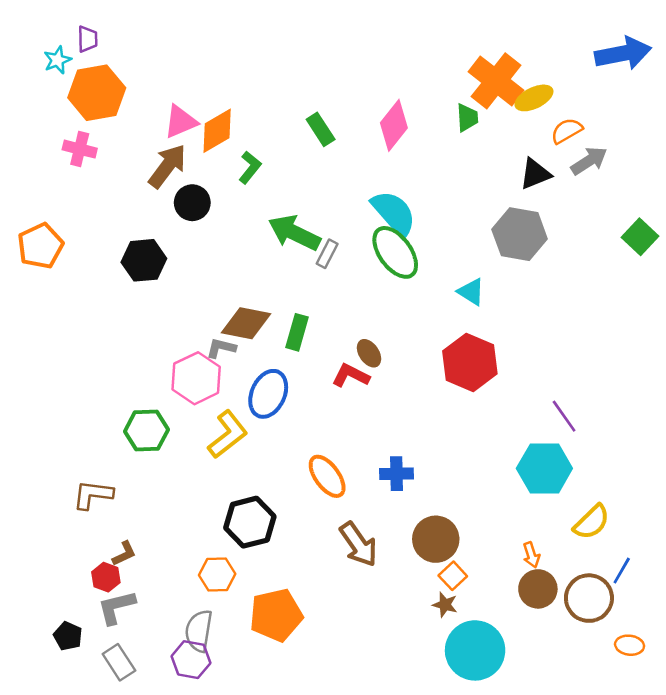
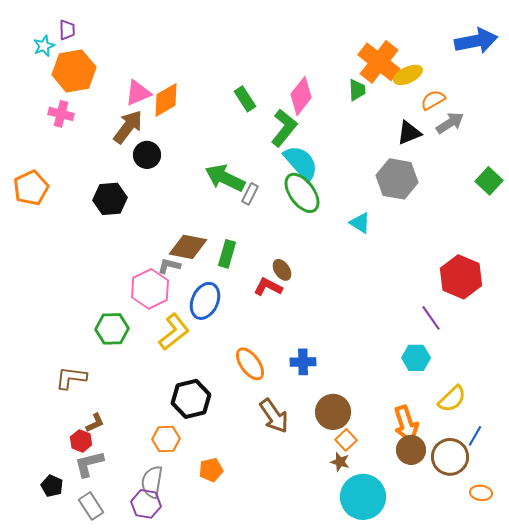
green L-shape: (250, 167) -> (284, 128), moved, size x1.5
red hexagon: (470, 362) -> (461, 277), moved
cyan hexagon: (544, 468) -> (416, 358), size x0.7
orange arrow: (531, 555) -> (406, 424), size x1.8
orange pentagon: (276, 615) -> (211, 470), size x0.6

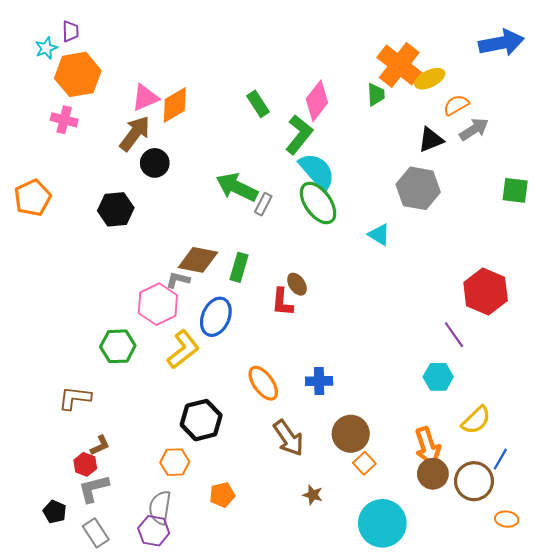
green square: (489, 181) -> (515, 190), turned -36
red L-shape: (268, 287) -> (282, 302), turned -112
brown star: (340, 462) -> (313, 495), moved

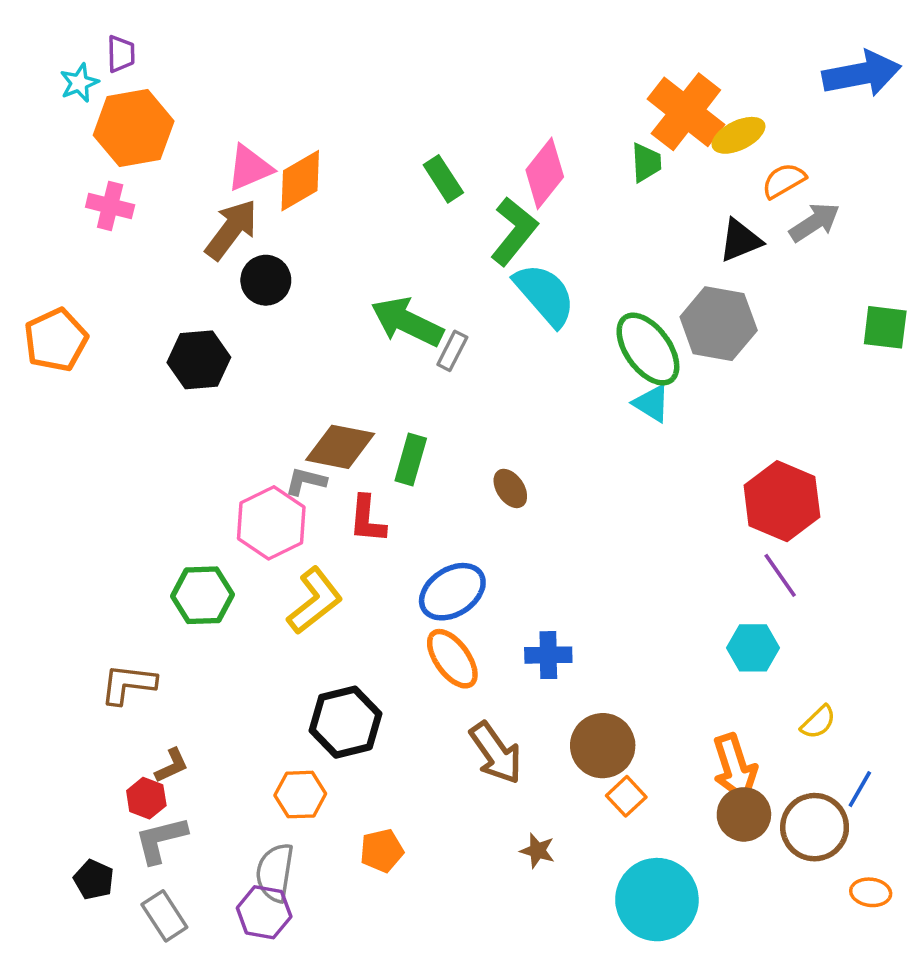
green ellipse: (318, 203) -> (648, 349), moved
red hexagon: (486, 292) -> (782, 501), moved
red L-shape: (282, 302) -> (367, 519), moved
blue ellipse: (216, 317) -> (452, 592), moved, turned 33
yellow semicircle: (476, 420) -> (818, 722), size x0.7

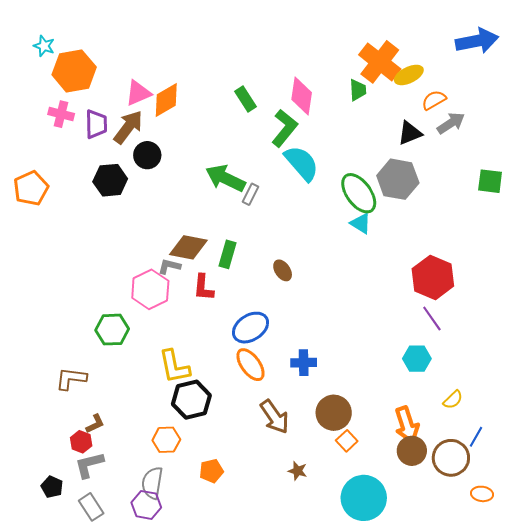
purple trapezoid: (121, 54) -> (96, 124), moved, size x1.4
cyan star: (79, 83) -> (44, 46), turned -30
pink diamond: (545, 173) -> (302, 96), turned -30
black hexagon: (199, 360) -> (110, 180), moved
yellow L-shape: (315, 601) -> (174, 367), moved, turned 117

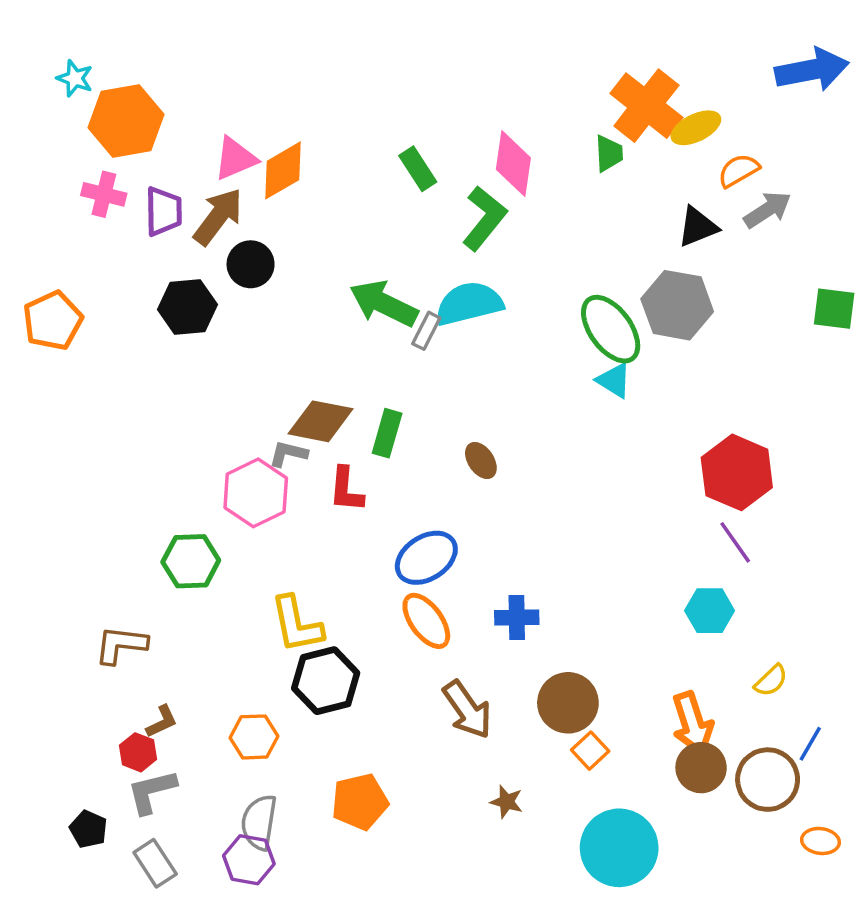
cyan semicircle: (302, 163) -> (469, 304), moved, turned -63
orange hexagon: (166, 440) -> (254, 737), moved
orange pentagon: (211, 471) -> (360, 802), size x1.4

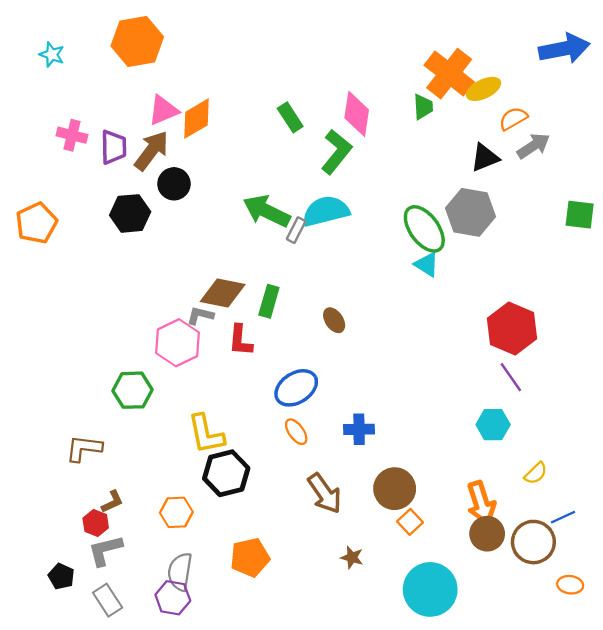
orange hexagon: (126, 121) -> (137, 41), moved
orange ellipse: (426, 621) -> (296, 432), size x0.7
blue line: (810, 744) -> (563, 517), turned 35

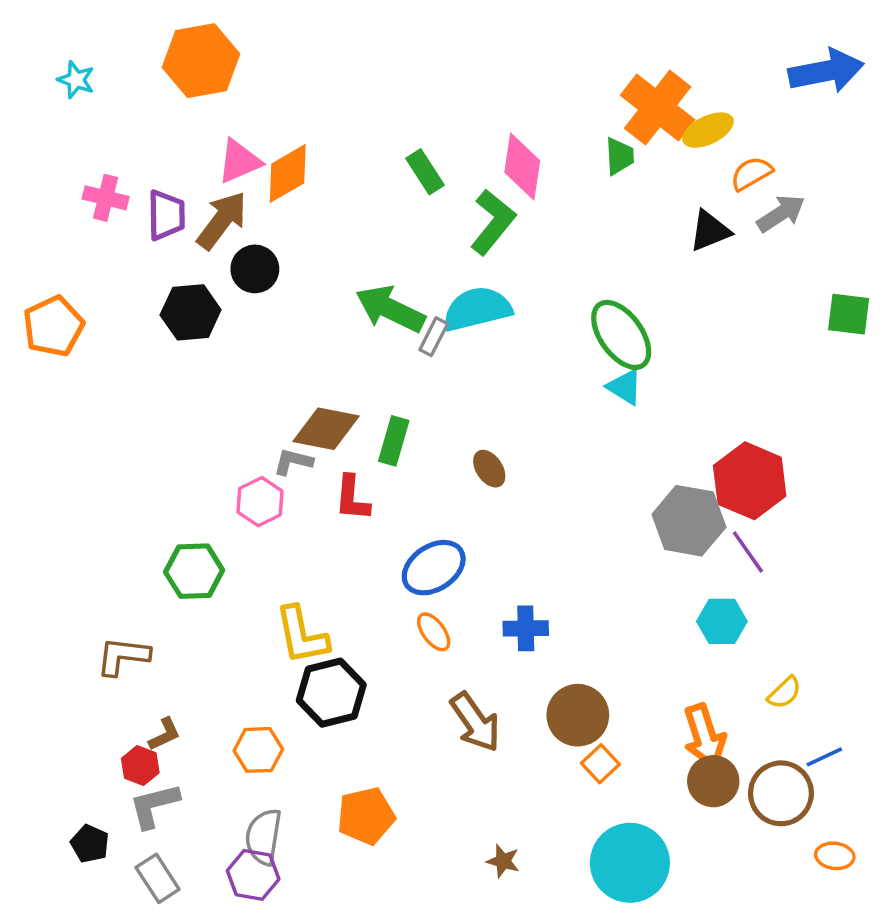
gray hexagon: (471, 212) -> (689, 521), moved
pink hexagon: (178, 343) -> (260, 502), size x0.7
brown star: (352, 557) -> (503, 861), moved

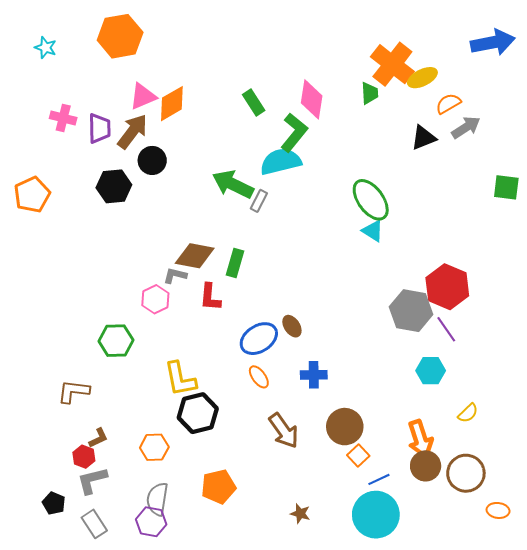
cyan semicircle: (477, 309) -> (281, 162), moved
brown ellipse: (489, 469) -> (292, 326), moved
blue line: (824, 757) -> (379, 479), moved

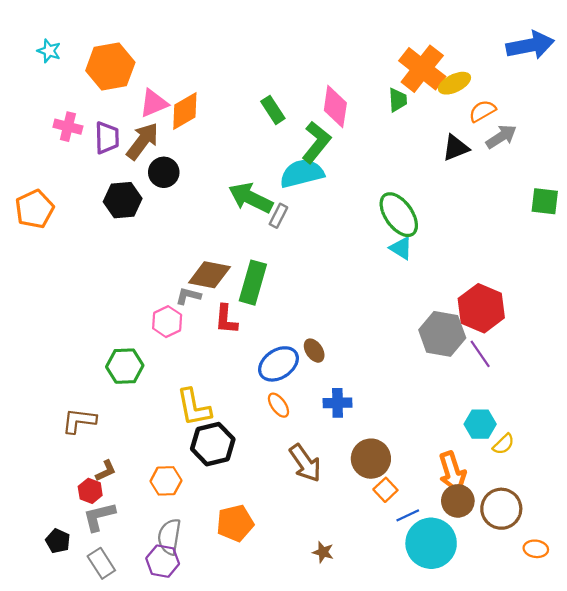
orange hexagon: (120, 36) -> (110, 66), moved
green rectangle: (235, 263) -> (253, 283), size x1.4
cyan hexagon: (431, 371) -> (480, 424), moved
cyan circle: (376, 515) -> (431, 543), moved

